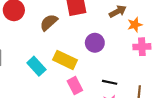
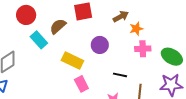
cyan rectangle: (36, 66) -> (39, 40), moved
black line: (110, 82) -> (120, 75), moved

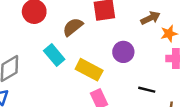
cyan rectangle: (39, 40) -> (54, 55), moved

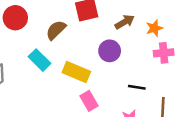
brown arrow: (150, 18) -> (125, 22), moved

